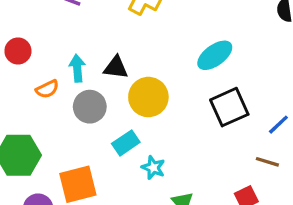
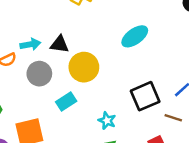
cyan arrow: (77, 68) -> (30, 44), turned 84
black square: (229, 107) -> (145, 96), moved
cyan star: (153, 168) -> (107, 121), moved

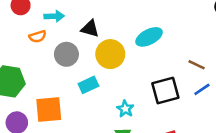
cyan ellipse: (135, 36) -> (149, 37), moved
cyan arrow: (30, 44) -> (54, 16), moved
brown line: (173, 118) -> (197, 65), moved

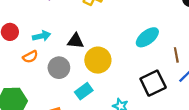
cyan ellipse: (149, 37) -> (147, 37), moved
brown line: (197, 65) -> (176, 55), turned 64

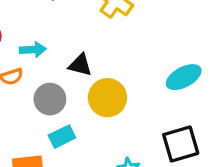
cyan rectangle: (84, 91) -> (62, 137), moved

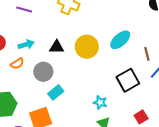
yellow circle: (107, 98) -> (87, 47), moved

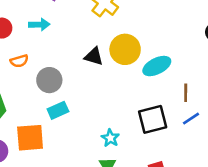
cyan arrow: (26, 44) -> (39, 25), moved
black triangle: (57, 47) -> (94, 56), moved
yellow circle: (87, 47) -> (125, 49), moved

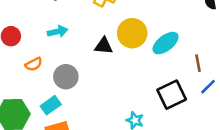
cyan arrow: (39, 25) -> (57, 32), moved
cyan rectangle: (58, 110) -> (51, 105), moved

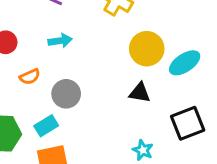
black triangle: (104, 46) -> (140, 93), moved

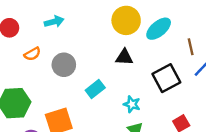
cyan rectangle: (46, 126) -> (95, 89), moved

